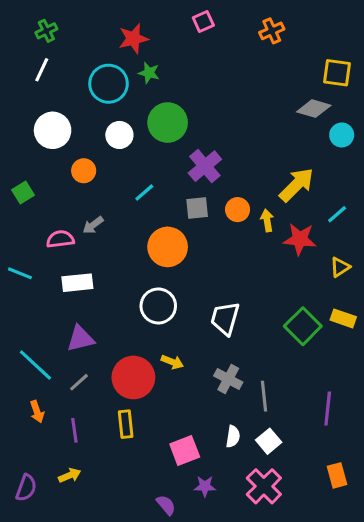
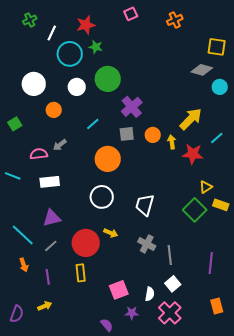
white line: (42, 70) -> (52, 33), moved
yellow triangle: (340, 267) -> (206, 187), moved
white semicircle: (233, 437) -> (150, 294), moved

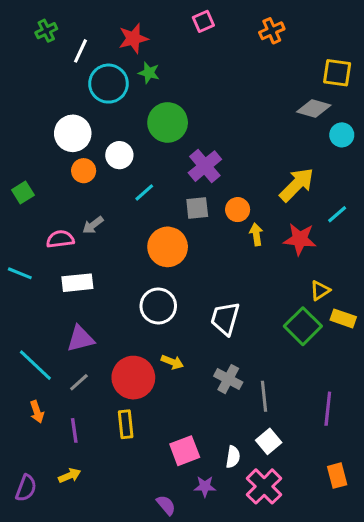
white circle: (34, 84) -> (73, 133), moved
white circle: (77, 87) -> (119, 155), moved
yellow arrow: (172, 142) -> (256, 234), moved

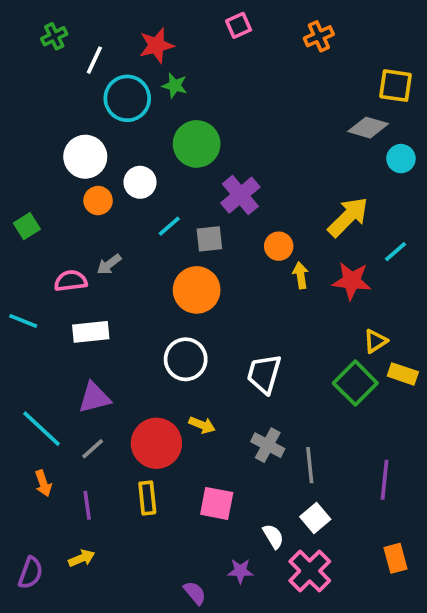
gray square: (197, 208) -> (209, 239), moved
pink square: (185, 451) -> (217, 503), moved, turned 32
white semicircle: (233, 457) -> (273, 536), turned -40

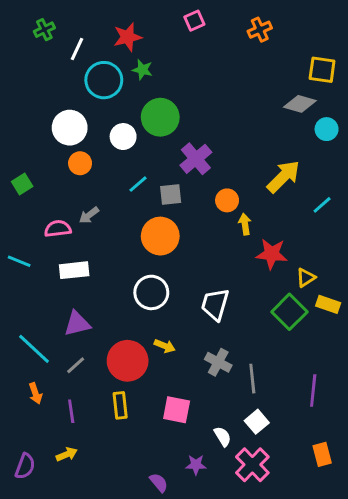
white circle: (140, 182) -> (123, 137), moved
red star: (352, 281) -> (272, 254), moved

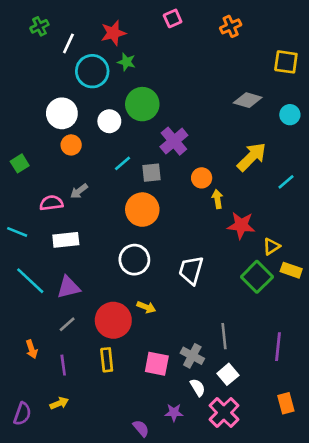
gray diamond: (300, 104) -> (248, 100), moved
cyan line: (34, 349) -> (30, 281), moved
gray cross: (218, 362) -> (192, 356), moved

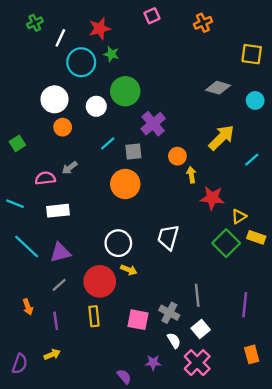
white circle: (134, 260) -> (118, 243), moved

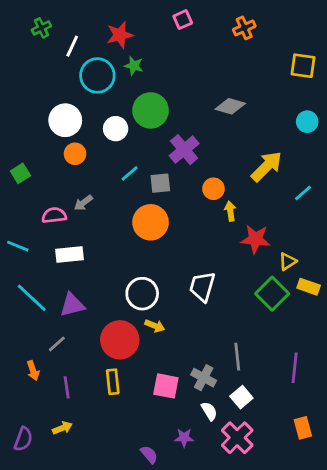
gray diamond: (218, 88) -> (230, 106), moved
gray line: (59, 285) -> (57, 344), moved

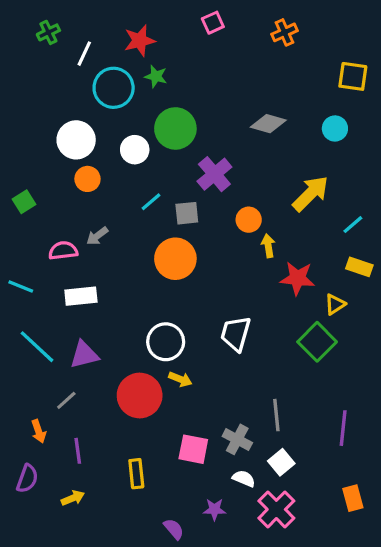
cyan circle: (307, 122) -> (335, 128), moved
yellow rectangle: (309, 287) -> (359, 267), moved
yellow rectangle: (113, 382) -> (136, 474), moved
white semicircle: (209, 411) -> (244, 479), turned -36
purple semicircle: (23, 439) -> (27, 479), moved

